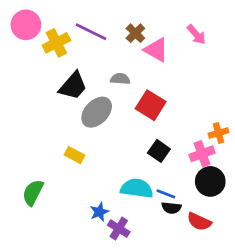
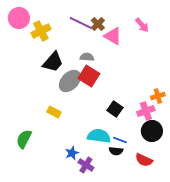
purple line: (91, 32) -> (81, 23), moved
red square: (151, 105) -> (89, 76), moved
black semicircle: (171, 208) -> (116, 151), moved

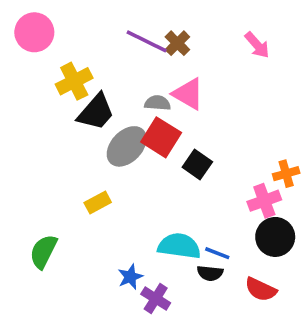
yellow cross: (41, 31) -> (74, 81), moved
pink triangle: (113, 36) -> (188, 94), moved
black square: (115, 109) -> (197, 164), moved
yellow rectangle: (54, 112) -> (98, 203), turned -56

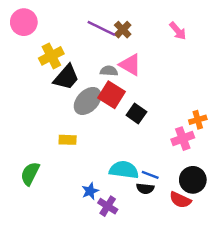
yellow rectangle: (98, 203) -> (68, 140), turned 30
black circle: (275, 237) -> (193, 180), moved

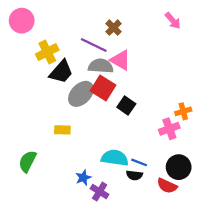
purple line: (101, 28) -> (94, 45), moved
pink arrow: (178, 31) -> (173, 21), moved
gray semicircle: (109, 71) -> (101, 66), size x1.5

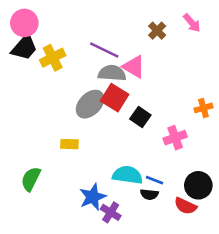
brown cross: (114, 28) -> (157, 31), moved
black trapezoid: (61, 72) -> (24, 47), moved
orange cross: (183, 111) -> (203, 108), moved
pink cross: (169, 129) -> (175, 138), moved
blue star: (83, 178) -> (93, 197), size x1.5

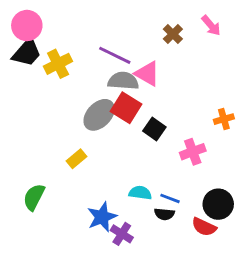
yellow rectangle: (69, 144) -> (76, 159), turned -42
cyan semicircle: (127, 175) -> (140, 193), size x0.7

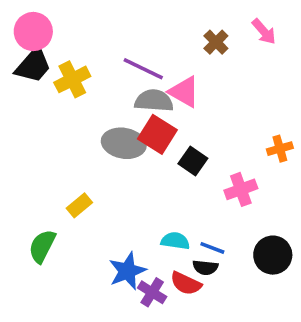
gray ellipse: (99, 115) -> (124, 143), turned 56
yellow rectangle: (76, 159) -> (79, 205), moved
red semicircle: (204, 227) -> (186, 283), moved

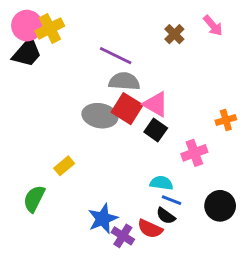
yellow cross: (72, 79) -> (50, 28), moved
pink triangle: (184, 92) -> (156, 104), moved
cyan semicircle: (175, 241) -> (161, 183), moved
black semicircle: (205, 267) -> (166, 216), turned 30

